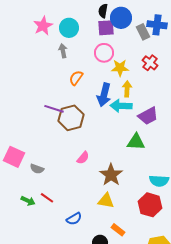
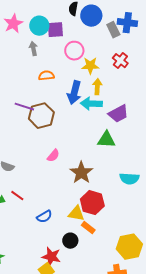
purple square: (106, 28) -> (55, 30), moved
orange semicircle: (76, 78) -> (46, 76), turned 49
yellow triangle: (106, 201) -> (76, 214), moved
red hexagon: (150, 205) -> (92, 203), moved

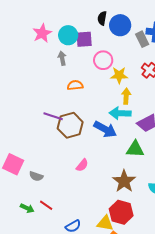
blue arrow: (74, 93) -> (105, 129), moved, turned -75
brown star: (81, 173) -> (124, 181), moved

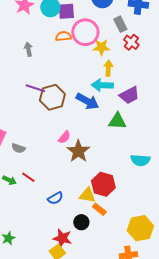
gray rectangle: (142, 39) -> (120, 24), moved
gray arrow: (62, 58) -> (28, 49), moved
pink circle: (103, 60) -> (85, 32), size x1.4
orange semicircle: (75, 85) -> (63, 36), moved
brown star: (124, 181) -> (78, 151), moved

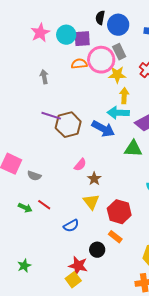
gray rectangle: (120, 24) -> (119, 52), moved
brown star: (78, 151) -> (94, 179), size x0.6
yellow triangle: (87, 195) -> (91, 202), moved, turned 42

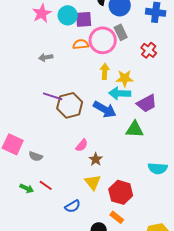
yellow star: (117, 75) -> (125, 78), moved
gray arrow: (44, 77) -> (46, 57), turned -88
yellow arrow: (124, 96) -> (105, 71), moved

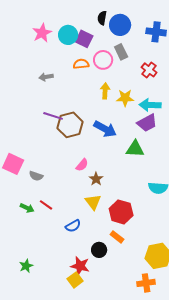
purple square: (84, 19) -> (84, 39), turned 30
pink circle: (103, 40) -> (103, 60), size x0.7
cyan arrow: (120, 93) -> (150, 105), moved

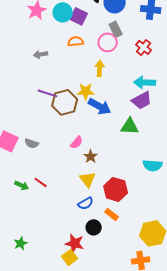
pink circle: (103, 60) -> (108, 42), moved
yellow star: (125, 98) -> (86, 91), moved
gray semicircle: (36, 176) -> (32, 143), moved
blue semicircle: (73, 226) -> (86, 203), moved

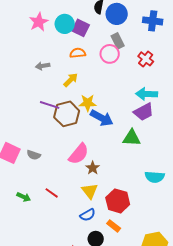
yellow arrow: (100, 68) -> (71, 80), moved, turned 42
pink semicircle: (77, 142) -> (79, 154), size x1.6
red line: (41, 182) -> (52, 193), moved

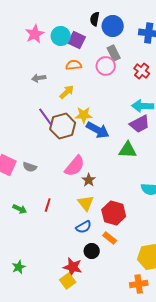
purple line: (50, 105) -> (46, 117), turned 36
red line: (52, 193) -> (48, 205), turned 72

